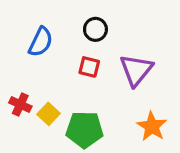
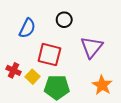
red square: (89, 67) -> (49, 55), moved, size x1.6

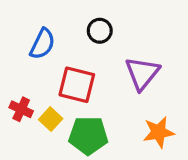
orange star: (102, 85) -> (159, 132), turned 30

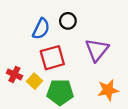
blue semicircle: (42, 44) -> (41, 29), moved
red square: (77, 85) -> (52, 58), turned -30

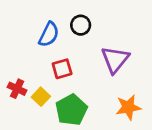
red square: (52, 58) -> (62, 69), size x0.7
green pentagon: (60, 92) -> (71, 110), turned -30

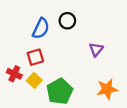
purple triangle: (115, 60) -> (96, 49), size x0.6
red square: (62, 69) -> (35, 57), moved

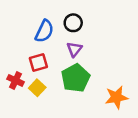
purple triangle: (96, 49) -> (74, 49), moved
green pentagon: (60, 91) -> (76, 78), moved

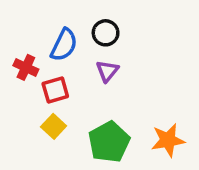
green pentagon: (76, 78) -> (109, 142), moved
red cross: (16, 80) -> (26, 67), moved

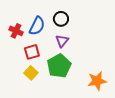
red cross: (26, 67) -> (16, 31), moved
green pentagon: (109, 142) -> (59, 66), moved

